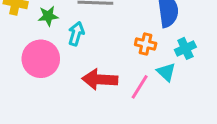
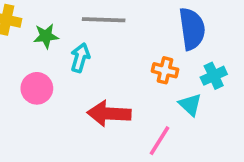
pink circle: (41, 59) -> (37, 88), size x0.7
pink line: (140, 87) -> (160, 141), moved

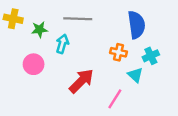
red arrow: (109, 114) -> (81, 81), turned 132

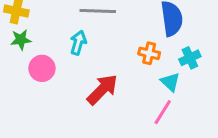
green star: (40, 30) -> (21, 40), moved
pink line: (115, 99) -> (163, 112), moved

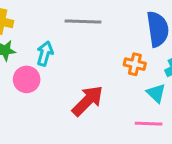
cyan arrow: (78, 43) -> (45, 54), moved
pink line: (163, 112) -> (149, 124), turned 60

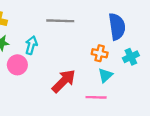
cyan triangle: (156, 93) -> (105, 75), moved, turned 35
pink line: (149, 124) -> (96, 97), moved

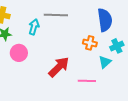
cyan arrow: (31, 45) -> (34, 27), moved
cyan triangle: (105, 75) -> (105, 62), moved

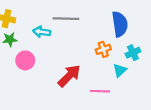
cyan arrow: (34, 27) -> (42, 32), turned -98
orange cross: (90, 43) -> (103, 49), turned -32

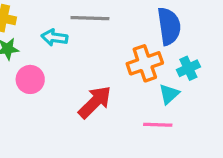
orange cross: (103, 49) -> (145, 63), size x1.5
pink line: (100, 91) -> (158, 125), moved

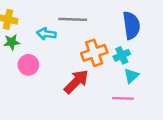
orange cross: (145, 63) -> (94, 53), moved
cyan cross: (188, 68) -> (122, 55), moved

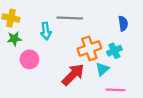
blue semicircle: (131, 25) -> (123, 23), size x0.6
cyan arrow: (46, 34) -> (46, 31), turned -105
cyan triangle: (131, 76) -> (102, 69), moved

